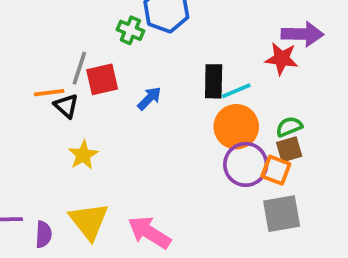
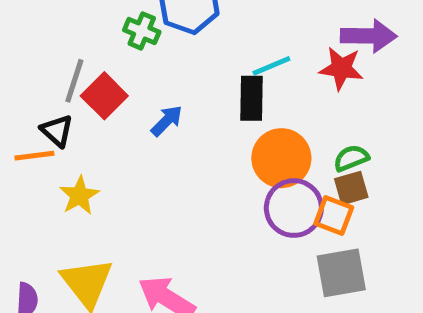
red square: (102, 79) -> (104, 96), turned -32
cyan line: (236, 91) -> (271, 66), moved
orange line: (49, 93) -> (34, 156), moved

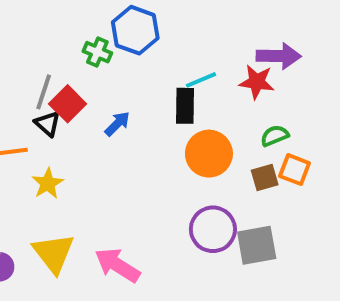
black triangle: (57, 131) -> (48, 124), moved
green semicircle: (351, 158) -> (275, 136), moved
purple circle: (294, 208) -> (213, 229), moved
orange square: (334, 216) -> (295, 170), moved

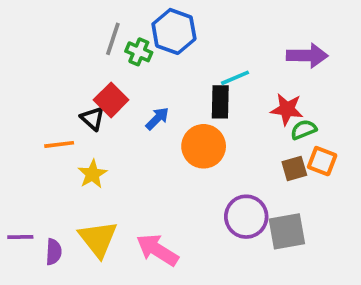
red star: (257, 82) -> (287, 109), moved
gray line: (44, 92) -> (113, 39), moved
orange circle: (209, 154) -> (204, 146), moved

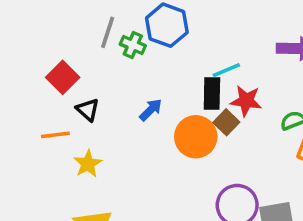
red square: (111, 100) -> (63, 77), moved
red star: (287, 109) -> (246, 101), moved
brown square: (294, 168) -> (226, 122), moved, turned -30

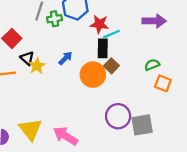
green cross: (133, 45) -> (55, 19), turned -32
red star: (246, 101) -> (99, 24), moved
yellow star: (88, 164) -> (37, 66), moved

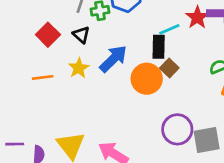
red star: (99, 24) -> (197, 17), moved, turned 30
black triangle: (27, 58) -> (81, 35), moved
blue arrow: (65, 58) -> (113, 59), size x1.6

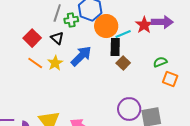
orange line: (43, 77) -> (35, 63), moved, turned 42
orange circle: (147, 79) -> (106, 26), moved

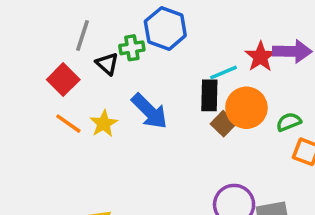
gray line: (57, 13) -> (83, 36), moved
orange circle: (106, 26) -> (246, 108), moved
black triangle: (57, 38) -> (107, 64), moved
blue arrow: (81, 56) -> (149, 111), turned 90

